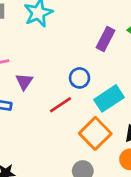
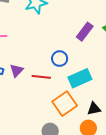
purple triangle: (24, 81) -> (17, 70), moved
red line: (60, 105) -> (41, 77), turned 30

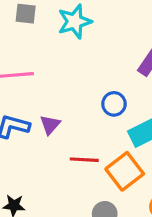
red line: (41, 77) -> (84, 160), moved

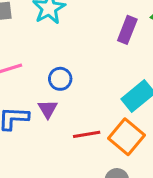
blue circle: (114, 104) -> (60, 79), moved

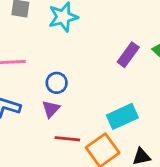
purple triangle: (48, 109) -> (51, 109), moved

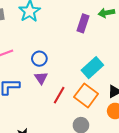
red line: (67, 139) -> (59, 95), turned -48

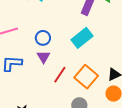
cyan rectangle: (92, 68) -> (82, 38), moved

